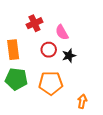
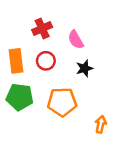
red circle: (49, 50) -> (46, 61), moved

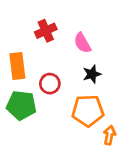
red circle: (46, 61) -> (50, 84), moved
orange pentagon: (62, 102) -> (88, 111), moved

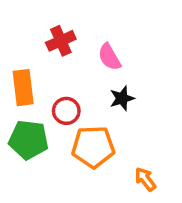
orange pentagon: (88, 111) -> (93, 147), moved
orange arrow: (109, 135) -> (145, 179), turned -48

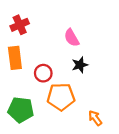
red cross: (61, 41) -> (20, 25), moved
green pentagon: (29, 140) -> (21, 110), moved

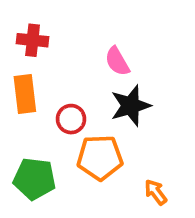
red cross: (20, 25) -> (33, 40), turned 30
black star: (80, 65) -> (131, 106), size x1.5

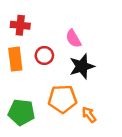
red circle: (71, 119) -> (44, 55), moved
orange arrow: (156, 192) -> (89, 115), moved

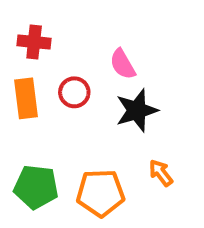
orange pentagon: (62, 99) -> (100, 193), moved
orange arrow: (89, 115) -> (161, 173), moved

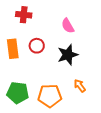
red cross: (34, 42) -> (24, 15), moved
pink semicircle: (123, 64) -> (68, 26), moved

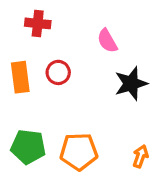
black star: (68, 55) -> (131, 84), moved
orange arrow: (80, 86) -> (140, 156), moved, turned 56

